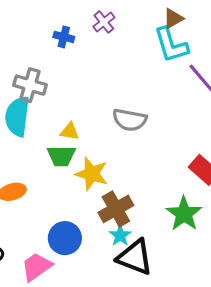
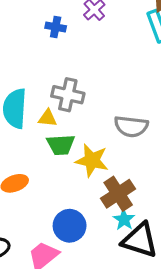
gray cross: (30, 85) -> (68, 95), moved
gray semicircle: (130, 120) -> (131, 126), moved
yellow triangle: (70, 131) -> (48, 118), moved

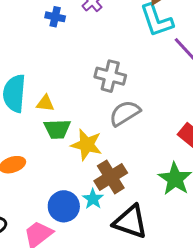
gray cross: (68, 95) -> (110, 76), moved
gray semicircle: (131, 126) -> (125, 113), turned 140
cyan star: (124, 220) -> (93, 199), moved

